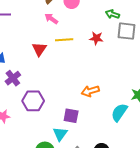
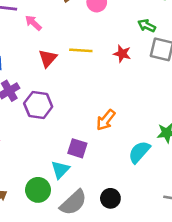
pink arrow: (51, 19) -> (33, 23), moved
orange arrow: (90, 91) -> (106, 120), turned -42
purple hexagon: (33, 101) -> (38, 105), moved

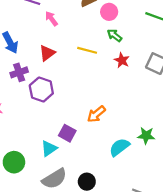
green arrow: (147, 26) -> (114, 35), moved
red triangle: (48, 58) -> (47, 53), moved
green circle: (38, 190) -> (14, 162), moved

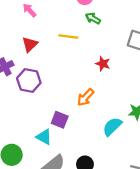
red star: (122, 60) -> (103, 64), moved
cyan triangle: (49, 148) -> (44, 137), turned -49

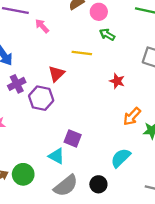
red triangle: (30, 44) -> (56, 74), moved
orange arrow: (86, 97) -> (132, 116), moved
cyan semicircle: (112, 127) -> (121, 158), moved

